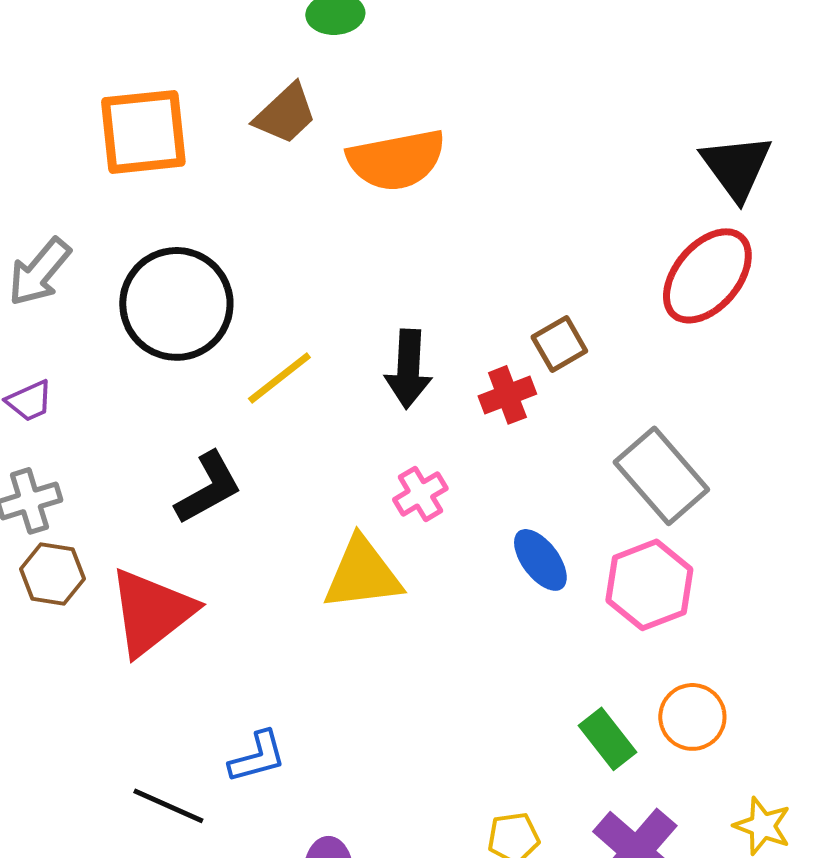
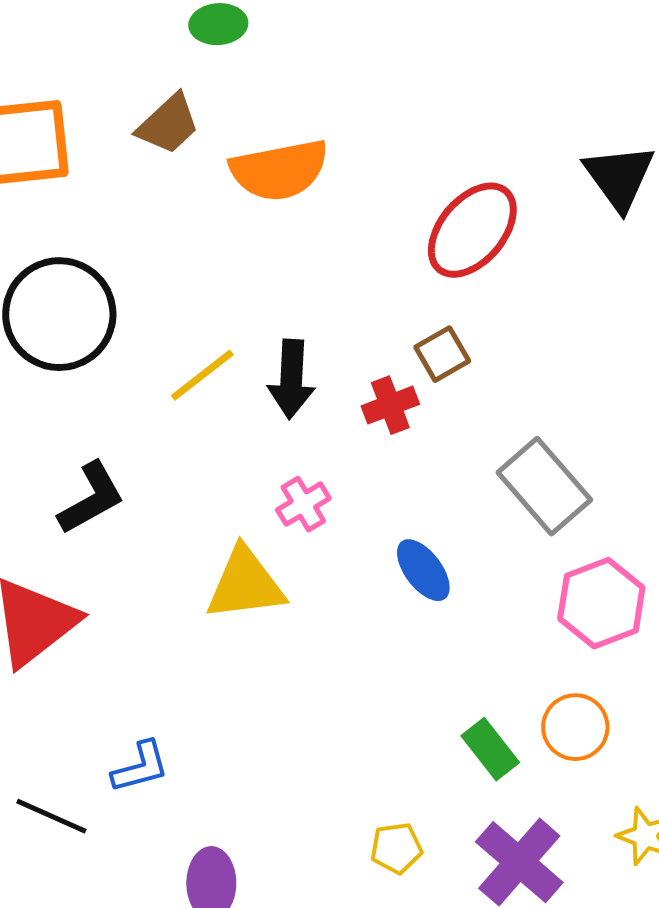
red ellipse: (707, 276) -> (472, 230), moved
yellow line: (279, 378) -> (202, 375), moved
pink hexagon: (649, 585) -> (601, 603), moved

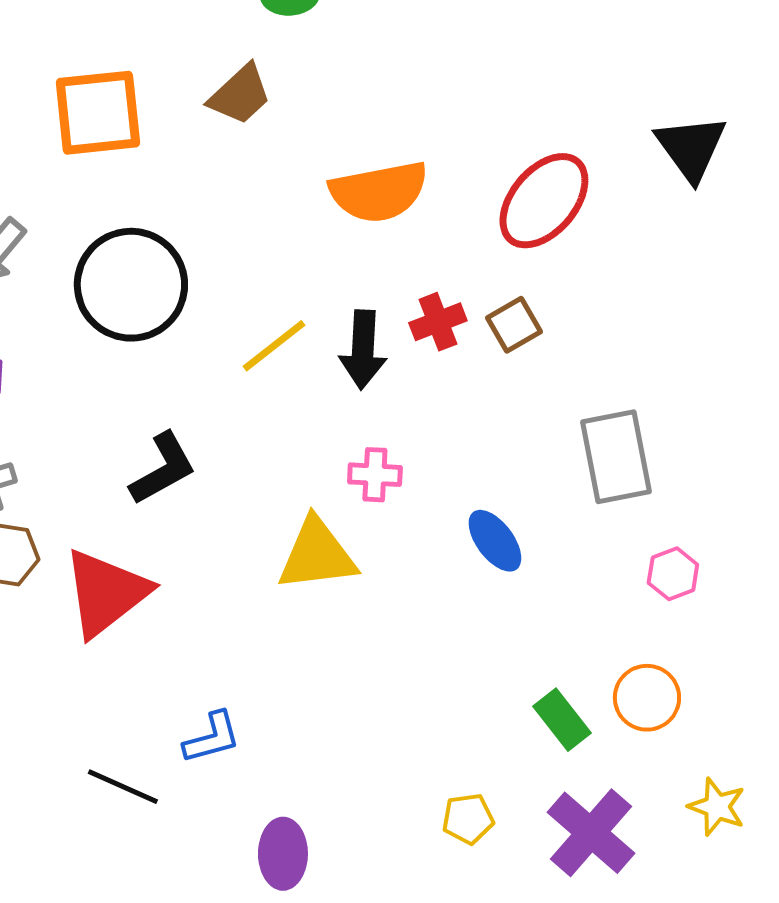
orange semicircle: (279, 170) -> (379, 192), moved
red cross: (390, 405) -> (438, 322), moved
gray rectangle: (544, 486) -> (616, 457), turned 30
pink cross: (303, 504) -> (375, 475), turned 34
pink hexagon: (601, 603) -> (673, 574), size x0.6

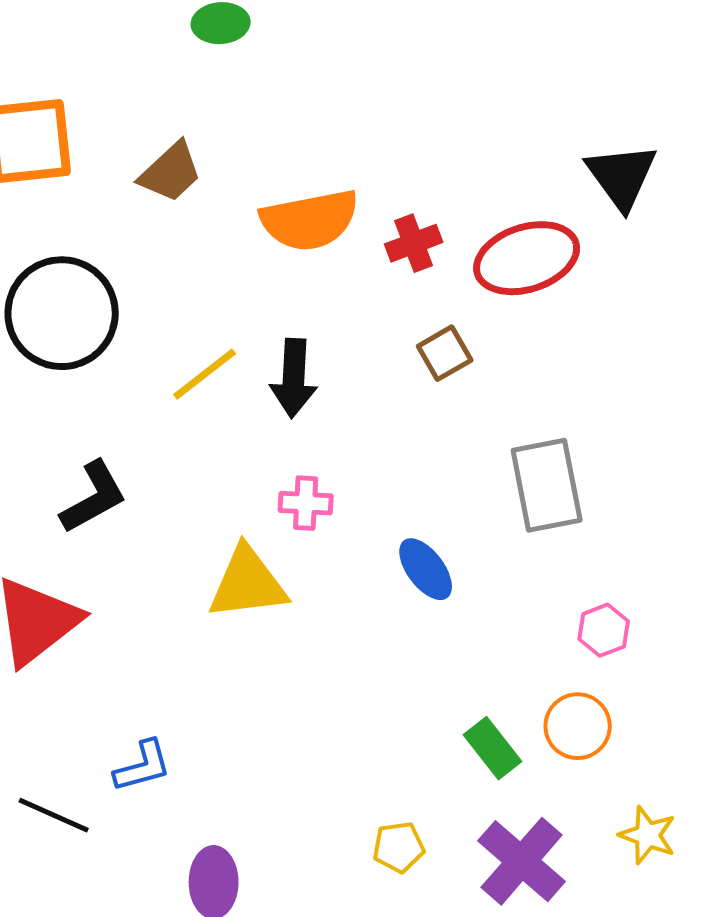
brown trapezoid: (240, 95) -> (171, 172), moved
red ellipse: (544, 201) -> (527, 258), moved, turned 32
red cross: (438, 322) -> (414, 243), moved
pink hexagon: (673, 574) -> (604, 630), moved

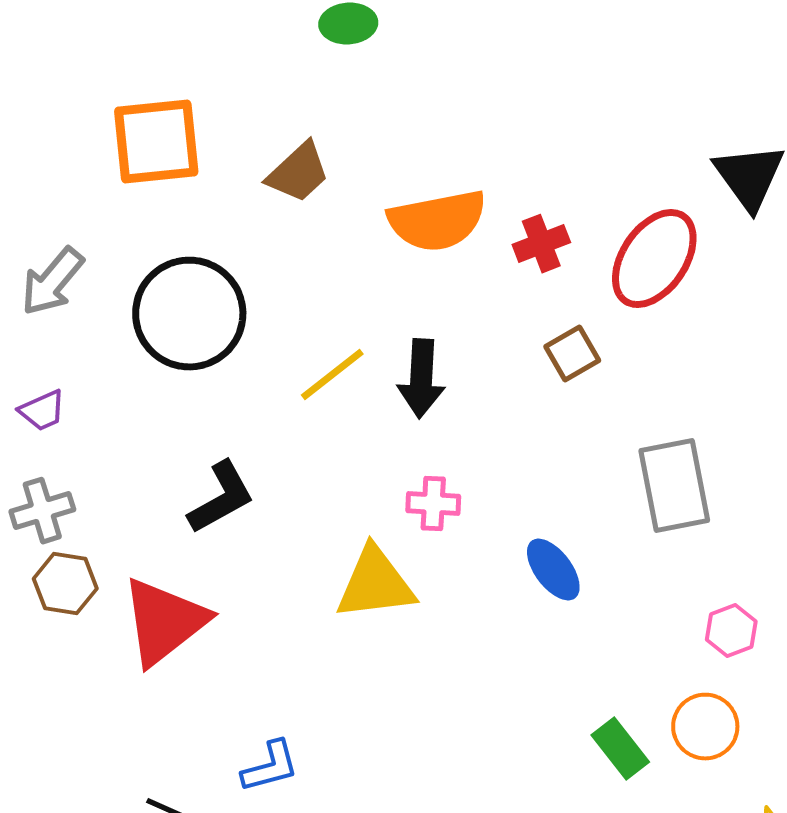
red ellipse: (527, 258) -> (654, 259), turned -38

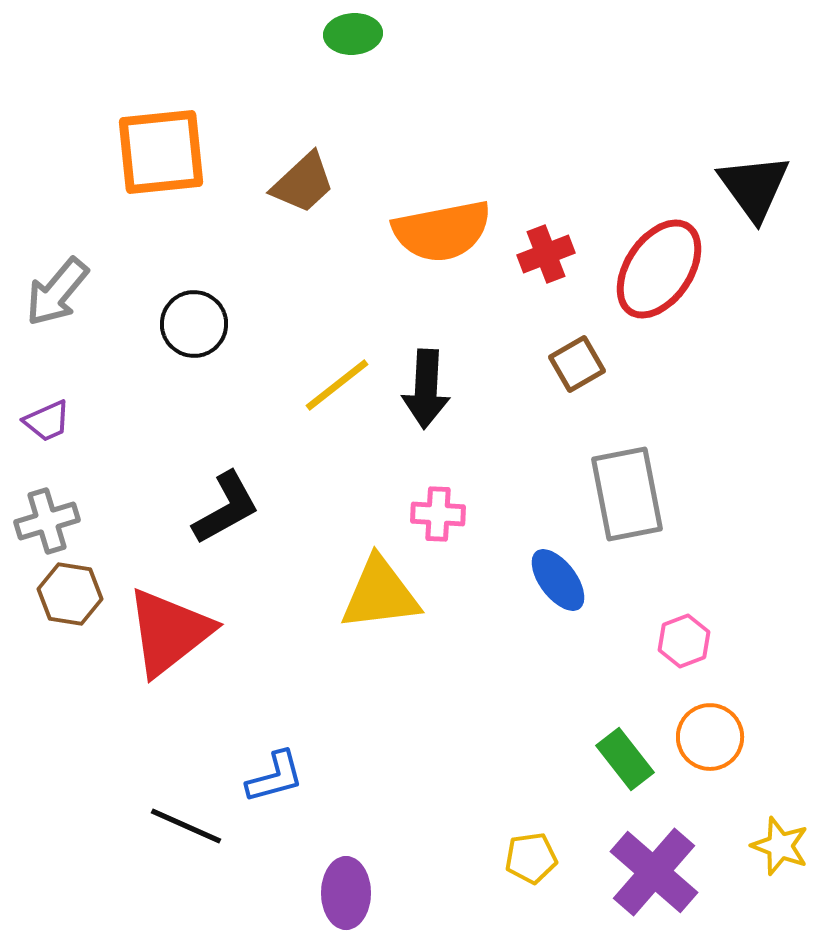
black circle: (189, 314) -> (194, 324), size x0.6
gray rectangle: (674, 486) -> (627, 494), moved
pink hexagon: (731, 631) -> (684, 641), moved

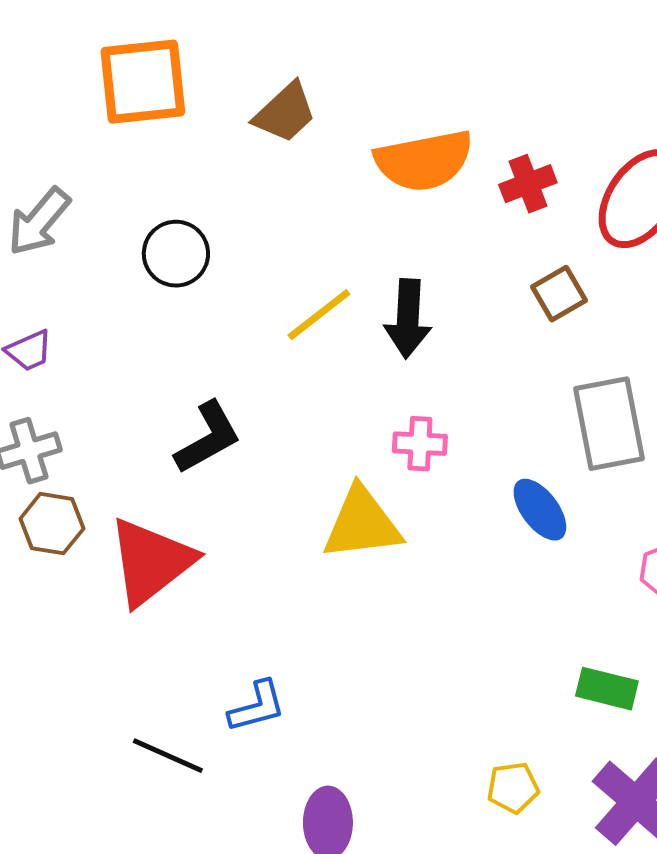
green rectangle: (625, 759) -> (607, 689), turned -38

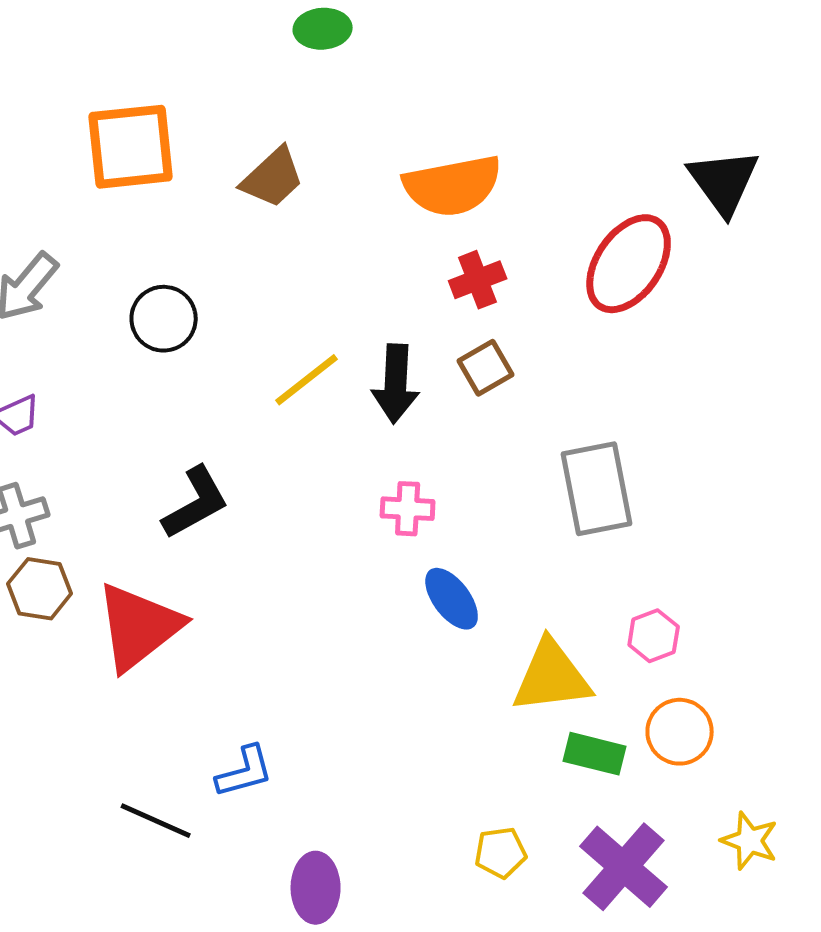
orange semicircle: (424, 161) -> (453, 186), moved
red cross: (528, 184) -> (478, 280), moved
brown square: (559, 294) -> (486, 368), moved
blue ellipse: (540, 510) -> (452, 599), moved
yellow triangle: (362, 524) -> (552, 677), moved

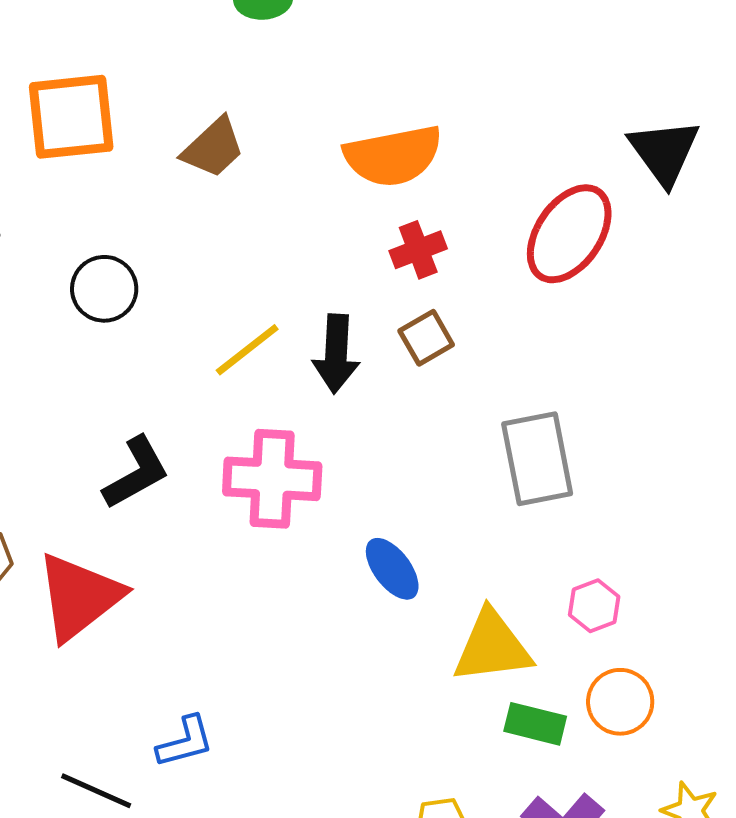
pink cross: (408, 509) -> (272, 479), moved, size x1.8

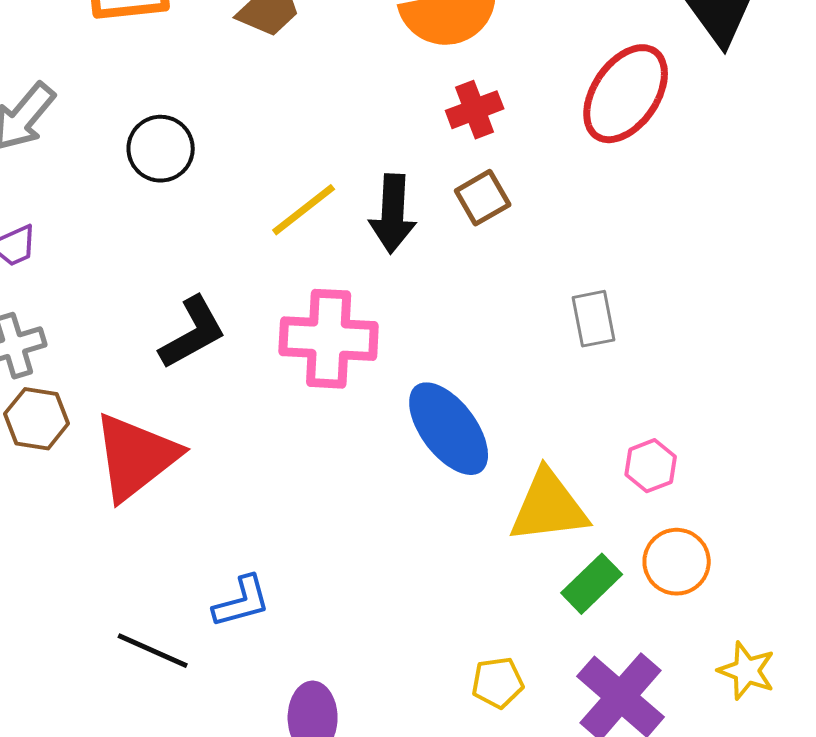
gray rectangle: (537, 459) -> (594, 319), size x0.6
blue ellipse: (392, 569) -> (449, 429), size x1.5
green rectangle: (535, 724) -> (592, 584), turned -58

